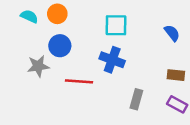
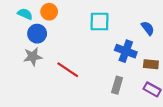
blue circle: (60, 46) -> (37, 34), moved
blue cross: (112, 60) -> (126, 51), moved
red line: (79, 81) -> (68, 70), turned 30

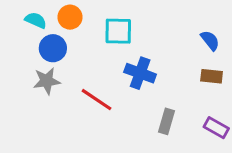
cyan square: (100, 22) -> (118, 31), moved
blue cross: (126, 51) -> (140, 73), moved
brown rectangle: (151, 64) -> (212, 76), moved

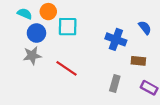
cyan square: (118, 31) -> (68, 27), moved
blue cross: (140, 73) -> (116, 39), moved
brown rectangle: (212, 76) -> (138, 61), moved

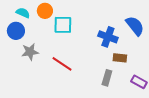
blue semicircle: (145, 28) -> (135, 26), size x1.5
blue circle: (36, 33) -> (16, 31), moved
brown rectangle: (138, 61) -> (120, 58), moved

